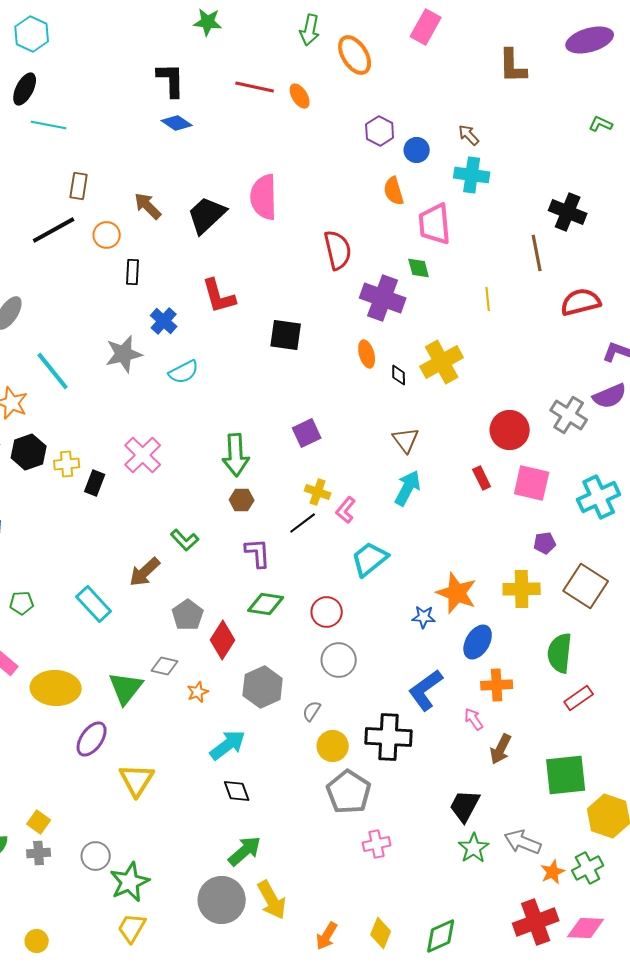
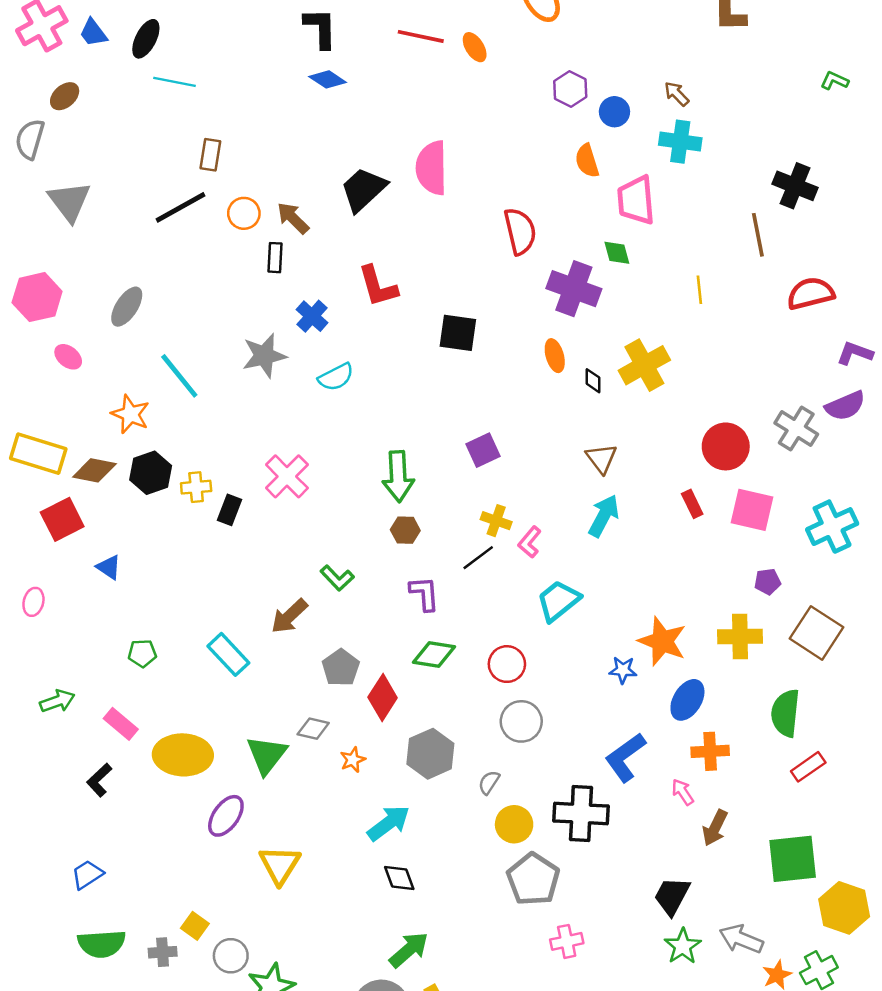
brown arrow: (148, 206) -> (293, 218), moved
yellow square: (39, 822) -> (195, 926), moved

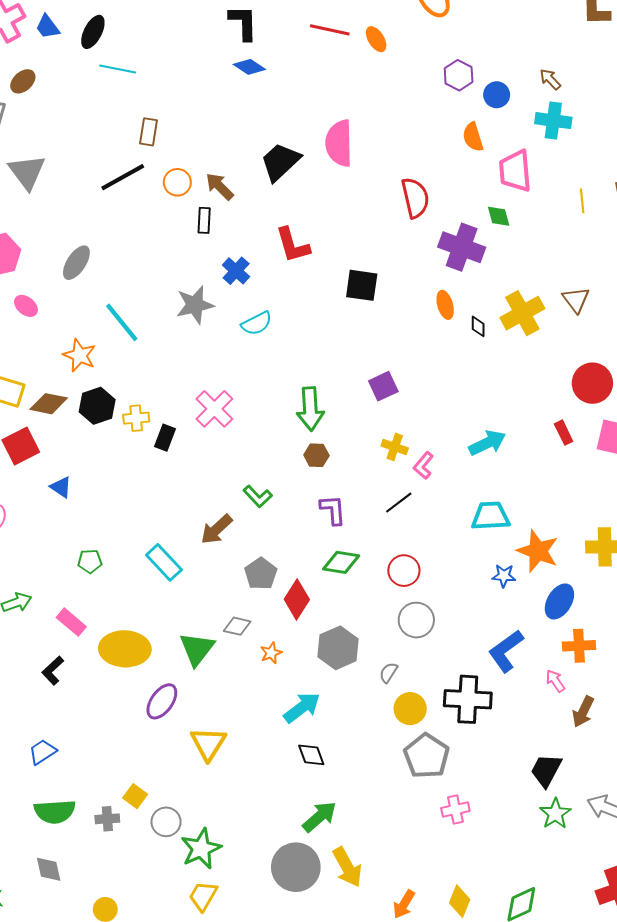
yellow line: (699, 290) -> (582, 201), moved
brown triangle: (601, 458) -> (576, 300), moved
cyan arrow: (604, 516) -> (487, 443), turned 36
black line: (478, 558) -> (399, 503), moved
cyan trapezoid: (558, 601) -> (490, 516), moved, turned 36

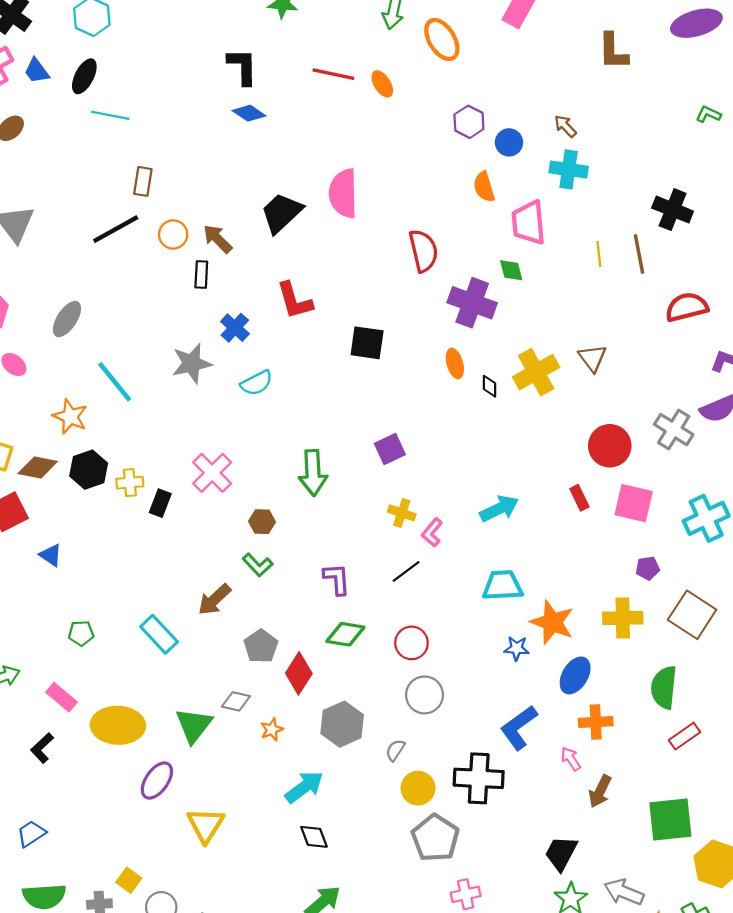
brown hexagon: (316, 455) -> (262, 522), moved

